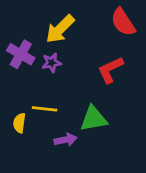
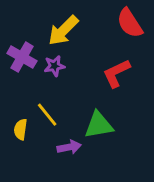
yellow line: (45, 109) -> (47, 115), turned 45

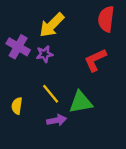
red semicircle: (130, 23) -> (106, 19), turned 40
yellow line: (47, 115) -> (51, 94), moved

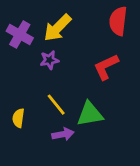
purple cross: (18, 47) -> (20, 34), moved

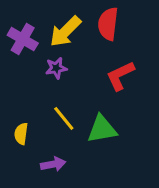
red semicircle: (118, 21) -> (108, 24), moved
purple arrow: (63, 134) -> (53, 164), moved

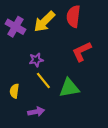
purple star: (56, 68) -> (36, 60), moved

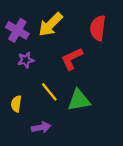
red semicircle: (73, 16) -> (98, 28), moved
red L-shape: (82, 52) -> (72, 59), moved
purple star: (36, 60) -> (26, 60), moved

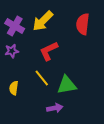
red L-shape: (72, 59) -> (49, 51), moved
purple star: (26, 60) -> (12, 51), moved
purple arrow: (41, 127) -> (55, 108), moved

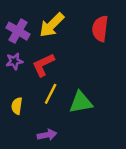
red L-shape: (49, 51) -> (43, 65), moved
yellow line: (42, 78) -> (51, 94), turned 66
purple arrow: (55, 108) -> (47, 135), moved

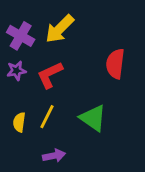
red semicircle: (100, 29) -> (115, 64), moved
yellow line: (51, 94) -> (47, 117), moved
green triangle: (81, 102) -> (93, 118), turned 45

